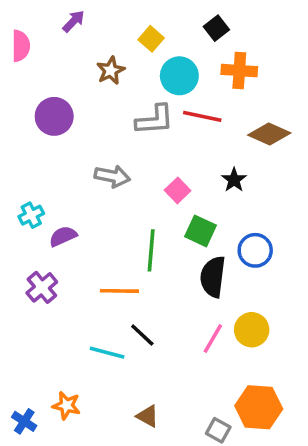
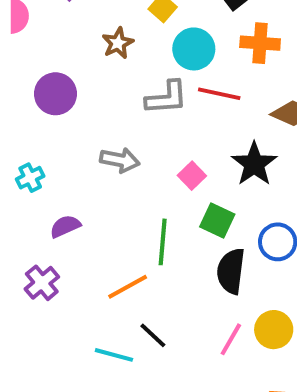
black star: (234, 180) -> (254, 164), size x1.6
cyan cross: (31, 215) -> (30, 178), moved
orange line: (119, 291) -> (128, 287), turned -30

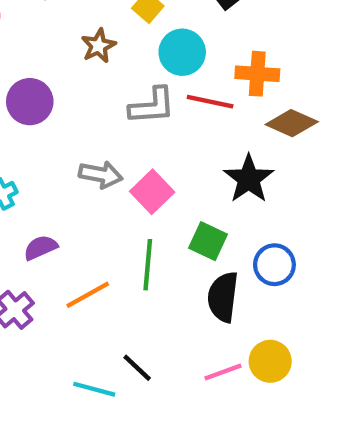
orange cross: (260, 43) -> (257, 74), moved
pink square: (192, 176) -> (152, 192), moved, size x1.4
orange line: (128, 287) -> (88, 295), moved
pink line: (231, 339) -> (223, 372), turned 40

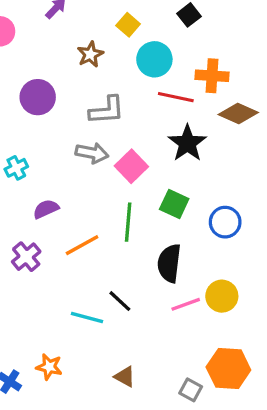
gray L-shape: (152, 106) -> (107, 110), moved
black star: (249, 179) -> (187, 143), moved
black semicircle: (223, 297) -> (169, 263), moved

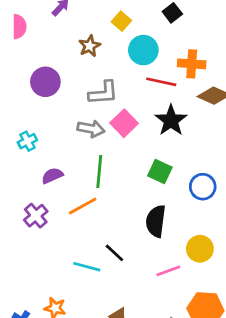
pink square: (131, 166) -> (124, 123), moved
green line: (128, 222) -> (99, 171), moved
pink line: (186, 304) -> (168, 271), moved

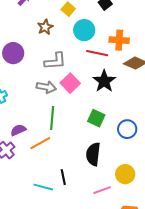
purple semicircle: (52, 176) -> (18, 130), moved
black line: (114, 253) -> (63, 177), turned 35

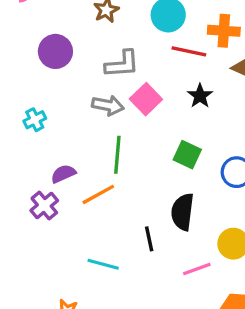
black star: (104, 81) -> (200, 96), size x0.7
black line: (63, 177) -> (149, 239), moved

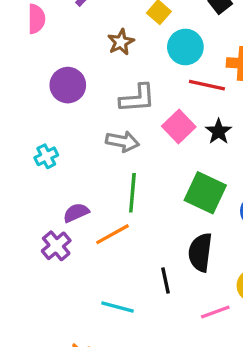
pink square: (146, 99) -> (179, 127), moved
green square: (187, 155) -> (205, 193), size x1.4

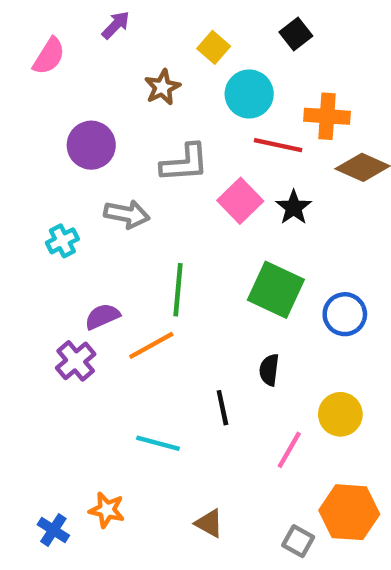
pink semicircle: (36, 19) -> (49, 56), turned 32
gray arrow: (122, 141) -> (127, 214), moved
black semicircle: (200, 252) -> (269, 370), size x0.6
pink line: (215, 312) -> (289, 450), turned -40

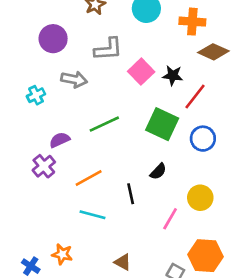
red line: (278, 145) -> (195, 96), moved, turned -64
black star: (294, 207) -> (173, 75), turned -30
green line: (178, 290) -> (104, 124), turned 60
orange line: (151, 345) -> (89, 178), moved
black semicircle: (269, 370) -> (158, 171), turned -144

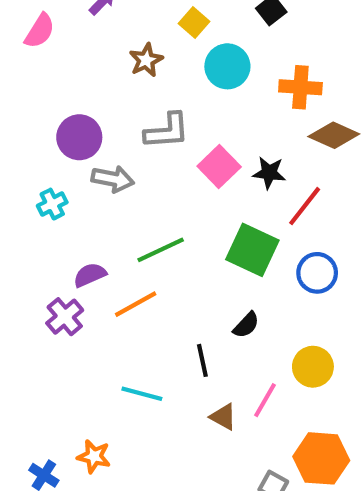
purple circle: (53, 39) -> (79, 137), moved
orange line: (89, 178) -> (136, 304), moved
brown triangle: (123, 262) -> (223, 417), moved

